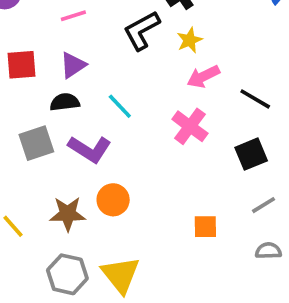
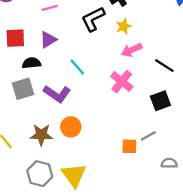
black semicircle: (65, 102) -> (31, 63), moved
gray line: (263, 205) -> (148, 136), moved

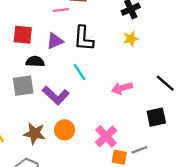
black L-shape: (93, 19) -> (84, 38), moved, turned -68
pink arrow: (132, 50) -> (122, 88), moved
pink cross: (122, 82) -> (106, 136), moved

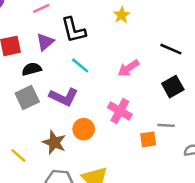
brown star: (34, 133) -> (54, 142), turned 30
pink cross: (106, 136) -> (120, 111), moved
gray line: (139, 150) -> (166, 125), turned 42

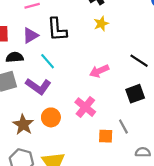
cyan line: (80, 65) -> (48, 61), moved
gray line: (166, 125) -> (123, 127), turned 48

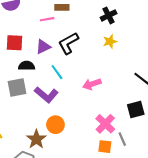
black L-shape: (57, 29) -> (68, 43), turned 60
pink arrow: (99, 71) -> (92, 84), moved
pink cross: (85, 107) -> (105, 124), moved
brown star: (23, 125) -> (36, 139), moved

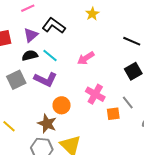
black L-shape: (68, 43) -> (54, 26), turned 80
black semicircle: (27, 66) -> (30, 55), moved
pink cross: (105, 124) -> (95, 94), moved

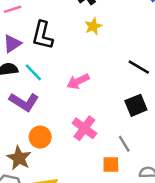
black L-shape: (54, 26) -> (43, 35), turned -120
orange square: (113, 114) -> (111, 164), moved

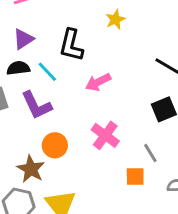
black L-shape: (43, 35) -> (71, 45), moved
purple L-shape: (24, 102) -> (37, 105), turned 32

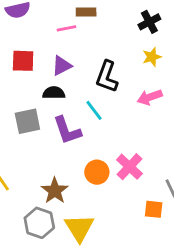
cyan line: (47, 72) -> (94, 110), moved
pink arrow: (98, 82) -> (150, 97), moved
orange circle: (55, 145) -> (97, 172), moved

